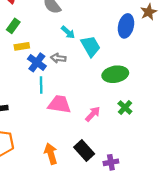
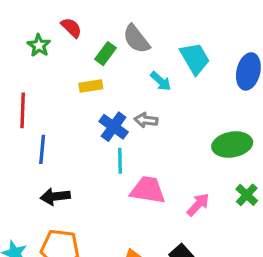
green rectangle: (13, 26) -> (105, 54), moved
yellow rectangle: (22, 46) -> (91, 86), moved
cyan trapezoid: (91, 46) -> (195, 58), moved

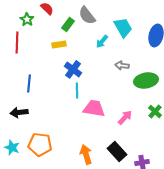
cyan arrow: (161, 81) -> (102, 41), turned 88
red line: (23, 110) -> (17, 42), moved
gray arrow: (146, 120) -> (122, 65), moved
black arrow: (55, 196) -> (19, 112), moved

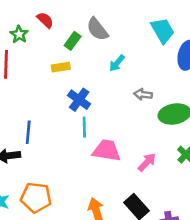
cyan trapezoid: (123, 27) -> (163, 30), moved
blue line: (29, 83) -> (28, 132), moved

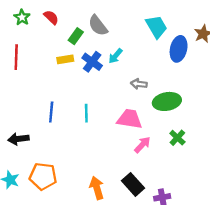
green star: (19, 34) -> (22, 17), moved
blue cross: (79, 100) -> (92, 62), moved
blue line: (28, 132) -> (51, 112), moved
pink trapezoid: (106, 151) -> (129, 119), moved

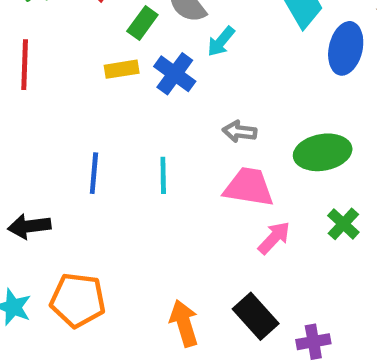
cyan arrow: (115, 56) -> (221, 41), moved
gray arrow: (139, 84) -> (239, 132), moved

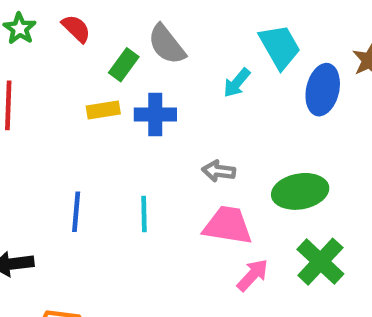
cyan arrow: (221, 41) -> (237, 83), moved
blue cross: (175, 74) -> (155, 115), turned -36
green cross: (343, 224) -> (320, 262), size x1.5

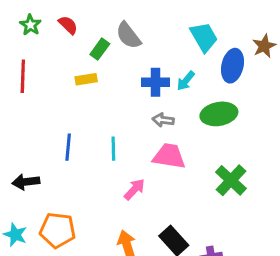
cyan arrow: (237, 83) -> (186, 81), moved
blue cross: (155, 115) -> (156, 82), moved
green ellipse: (300, 191) -> (219, 114), moved
pink arrow: (253, 275) -> (134, 189), moved

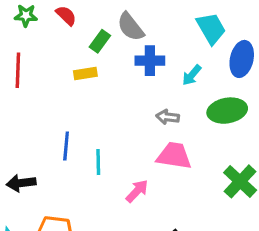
green star: (30, 25) -> (26, 15), turned -30
blue cross: (156, 82) -> (150, 61), moved
cyan line: (113, 149) -> (98, 162), moved

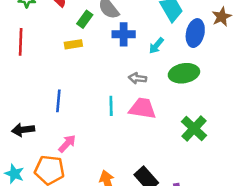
cyan line: (98, 162) -> (111, 106), moved
pink arrow: (137, 191) -> (67, 144), moved

